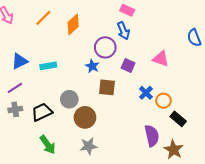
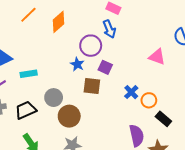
pink triangle: (161, 59) -> (157, 57), moved
purple square: (128, 65) -> (105, 67), moved
cyan rectangle: (48, 66) -> (29, 74), moved

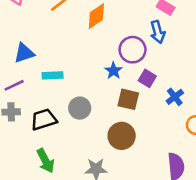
blue cross: (131, 92) -> (175, 97), moved
brown circle: (69, 116) -> (122, 136), moved

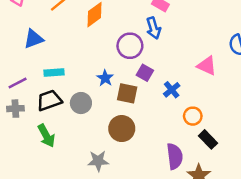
blue triangle: (24, 53) -> (34, 39), moved
blue star: (113, 71) -> (105, 78), moved
black trapezoid: (44, 119) -> (49, 100), moved
green arrow: (46, 161) -> (46, 136), moved

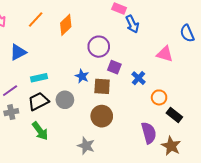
blue arrow: (154, 28) -> (132, 24), moved
gray star: (98, 161) -> (86, 146), turned 30

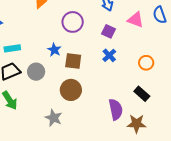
pink triangle: (165, 54) -> (136, 20), moved
purple square: (114, 67) -> (108, 31), moved
orange circle: (159, 97) -> (146, 63), moved
brown star: (171, 146) -> (137, 124), turned -30

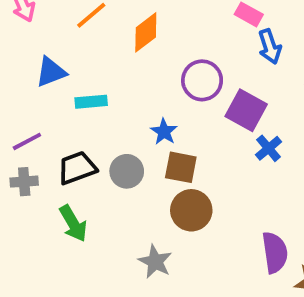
purple square: (108, 31) -> (246, 110), moved, size x1.5
cyan rectangle: (12, 48) -> (91, 102), moved
brown square: (73, 61) -> (181, 167), moved

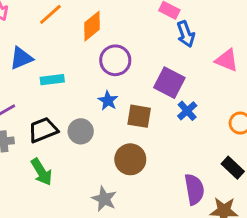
purple circle: (202, 80) -> (115, 60), moved
brown square: (181, 167) -> (139, 116), moved

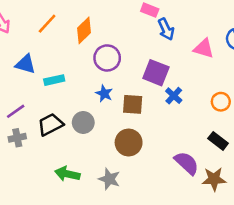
blue triangle: (21, 58) -> (25, 64), turned 45
green arrow: (41, 172) -> (67, 174), moved, turned 140
purple semicircle: (194, 189) -> (187, 163), turned -32

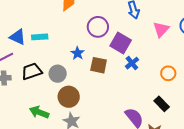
pink triangle: (204, 48) -> (161, 29), turned 48
purple circle: (107, 58) -> (98, 27), moved
blue triangle: (25, 64) -> (18, 37), moved
brown circle: (129, 143) -> (69, 97), moved

